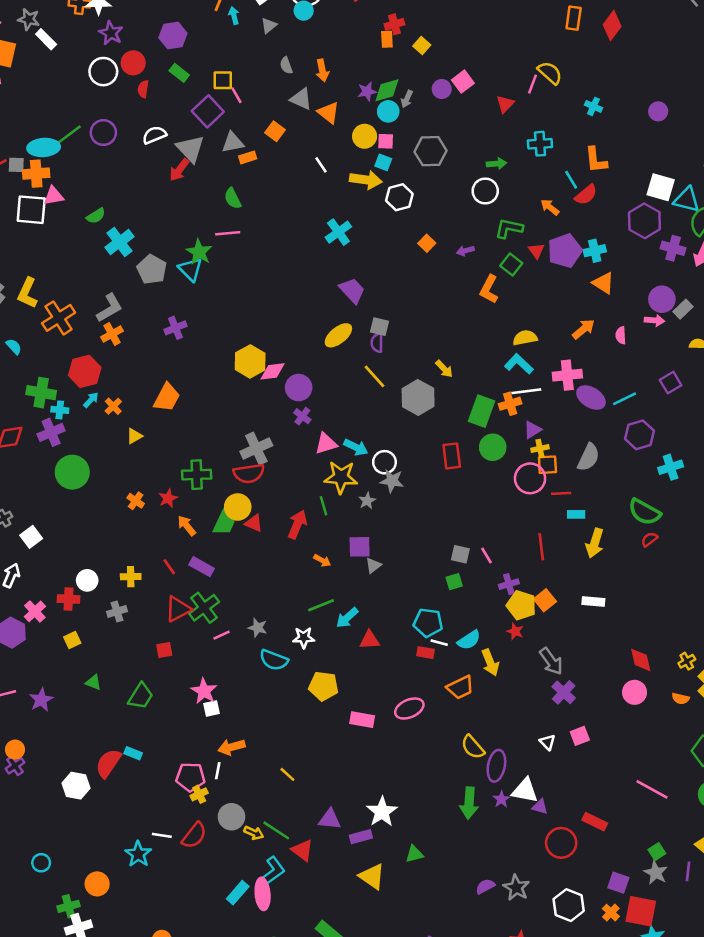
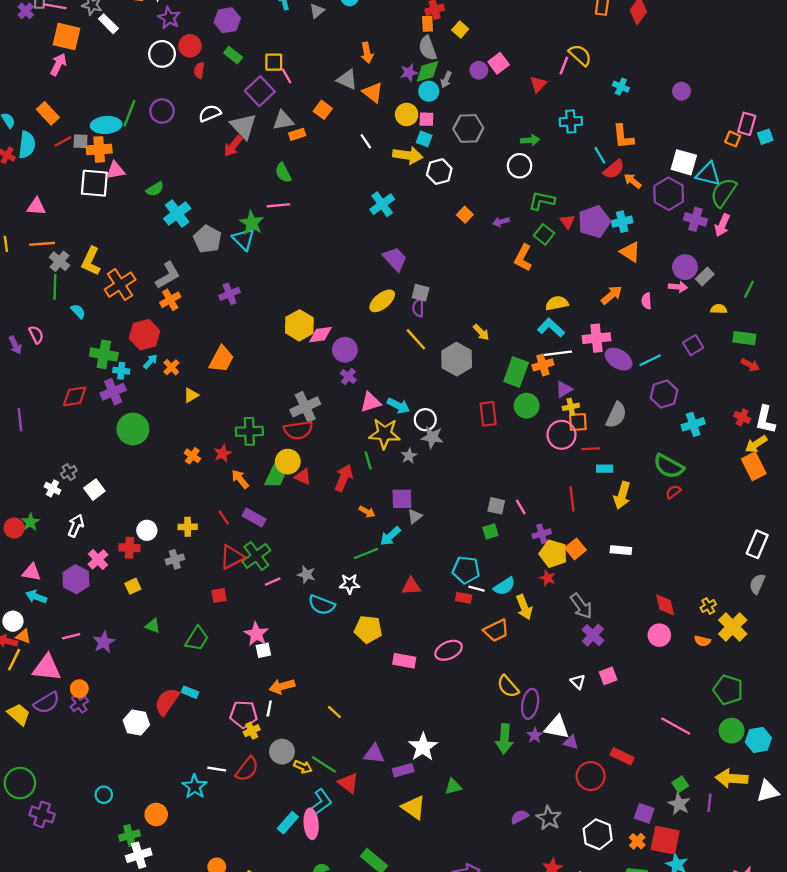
gray semicircle: (286, 65) -> (428, 48), moved, size x1.5
green line: (68, 135) -> (129, 113), turned -32
orange arrow: (550, 207) -> (633, 181), moved
cyan arrow: (347, 618) -> (390, 536), moved

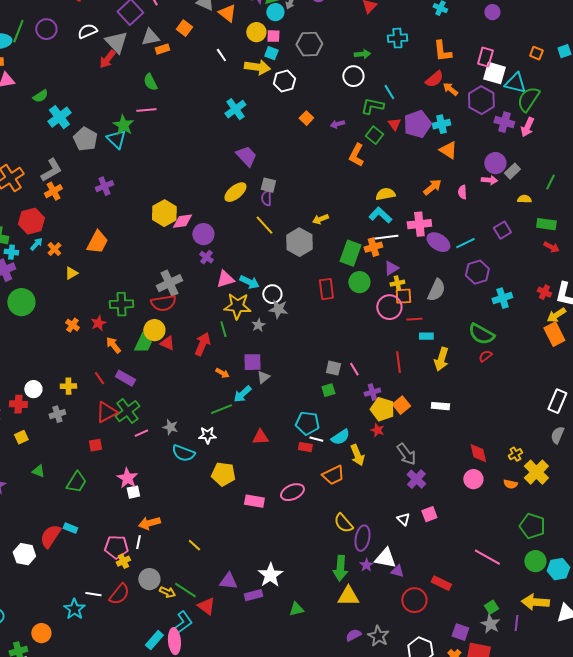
pink rectangle: (747, 124) -> (485, 57), moved
cyan line: (600, 155) -> (389, 92), moved
yellow arrow: (481, 332) -> (320, 219), turned 112
yellow triangle: (414, 808) -> (348, 596), moved, turned -35

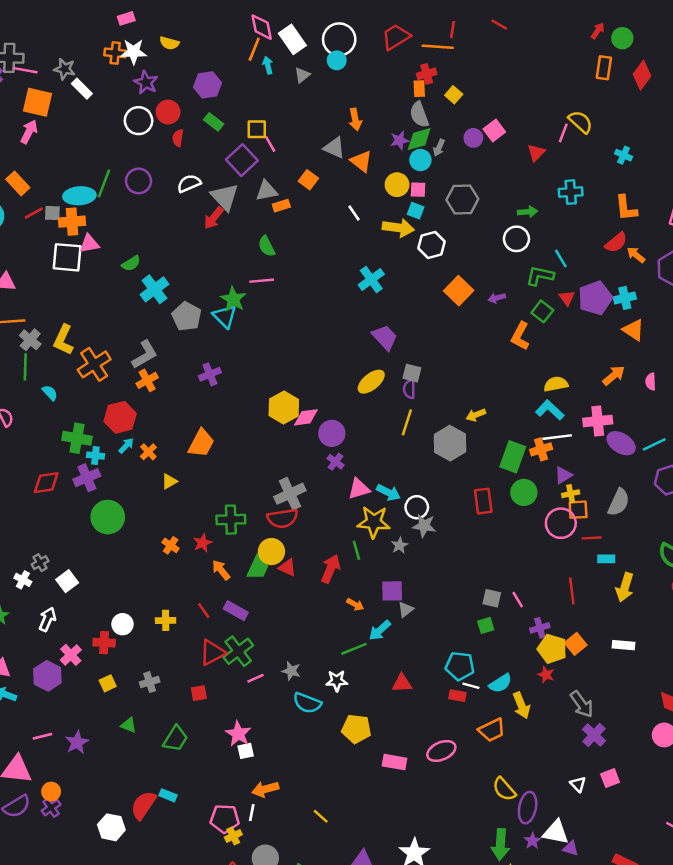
orange square: (306, 118) -> (459, 291), size x1.6
yellow line: (264, 225) -> (407, 422), turned 60
gray cross: (57, 414) -> (150, 682), moved

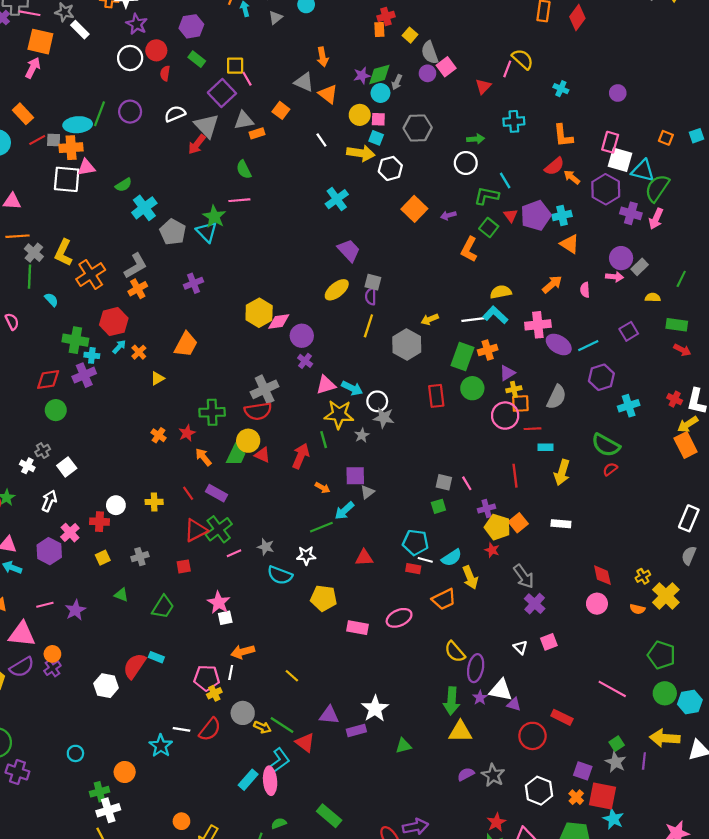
gray semicircle: (419, 114) -> (430, 53), moved
white line: (557, 437) -> (475, 319), moved
green circle: (108, 517) -> (56, 410), moved, size x0.7

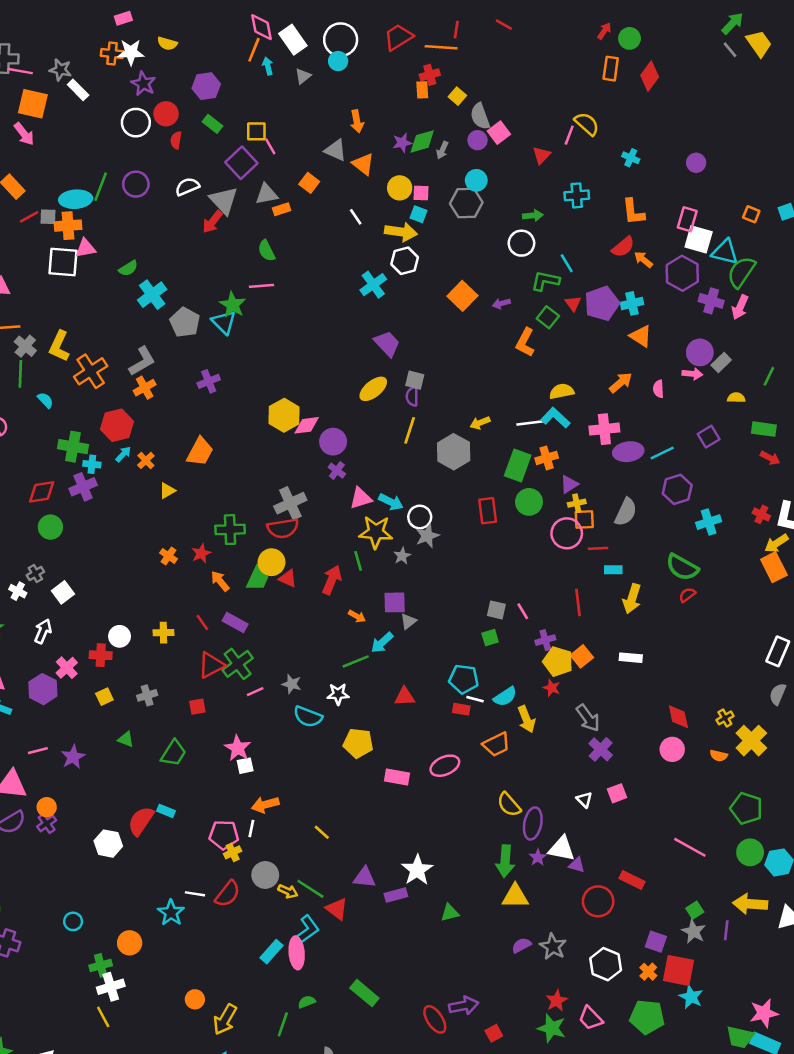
pink arrow: (33, 68) -> (24, 134), turned 115
cyan circle: (380, 93) -> (476, 180), moved
white hexagon: (390, 168) -> (405, 261), moved
purple ellipse: (559, 344) -> (628, 452), turned -40
gray star: (384, 418) -> (427, 536), turned -30

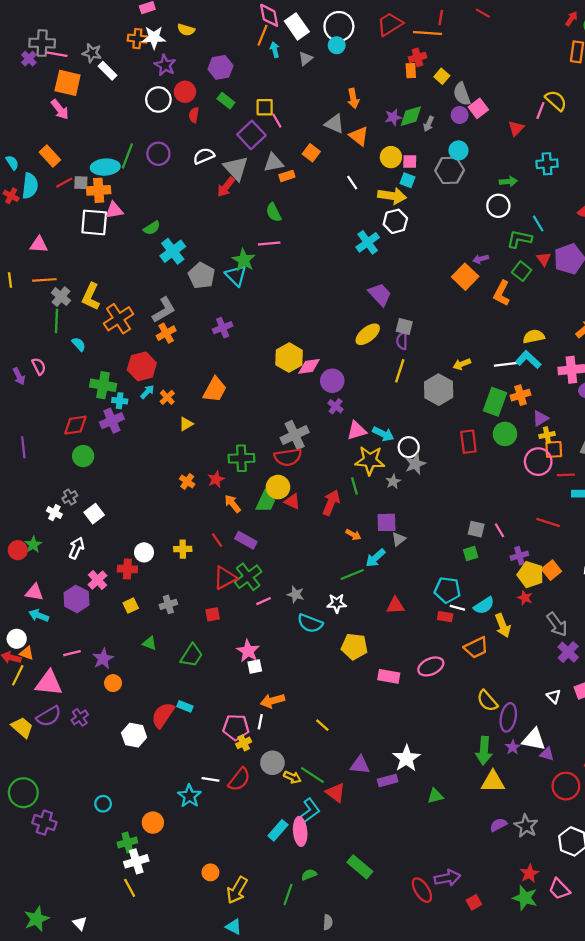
orange square: (462, 296) -> (465, 277), moved
red line: (578, 602) -> (548, 522), turned -65
orange circle: (47, 807) -> (113, 683), moved

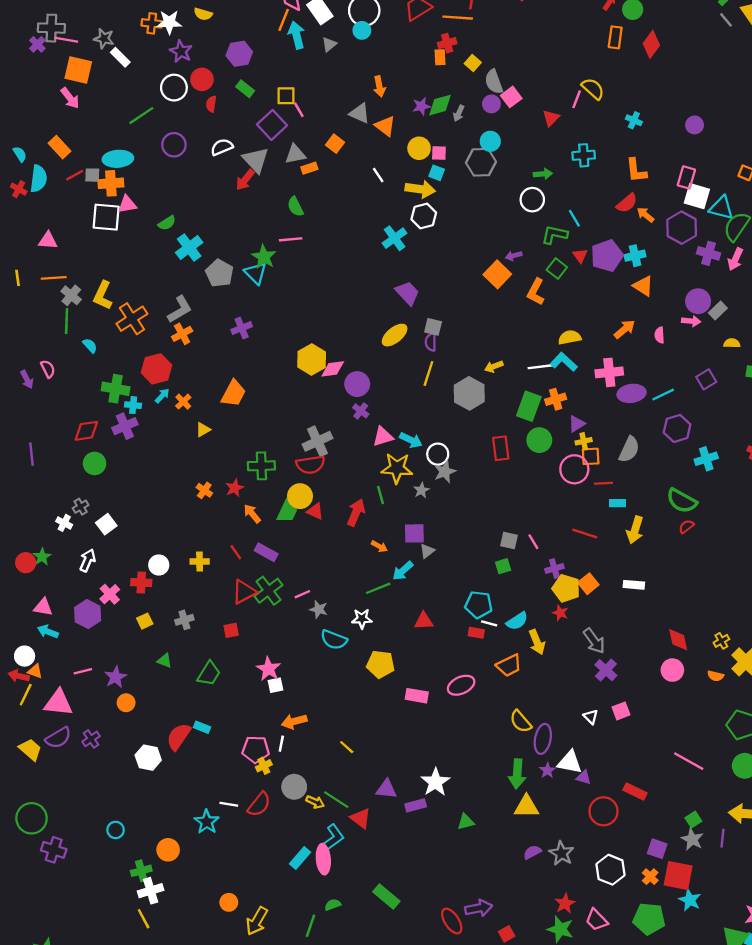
cyan arrow: (275, 50) -> (296, 35), size x1.6
green line: (127, 156) -> (141, 116), moved, turned 35
pink line: (264, 601) -> (302, 594), moved

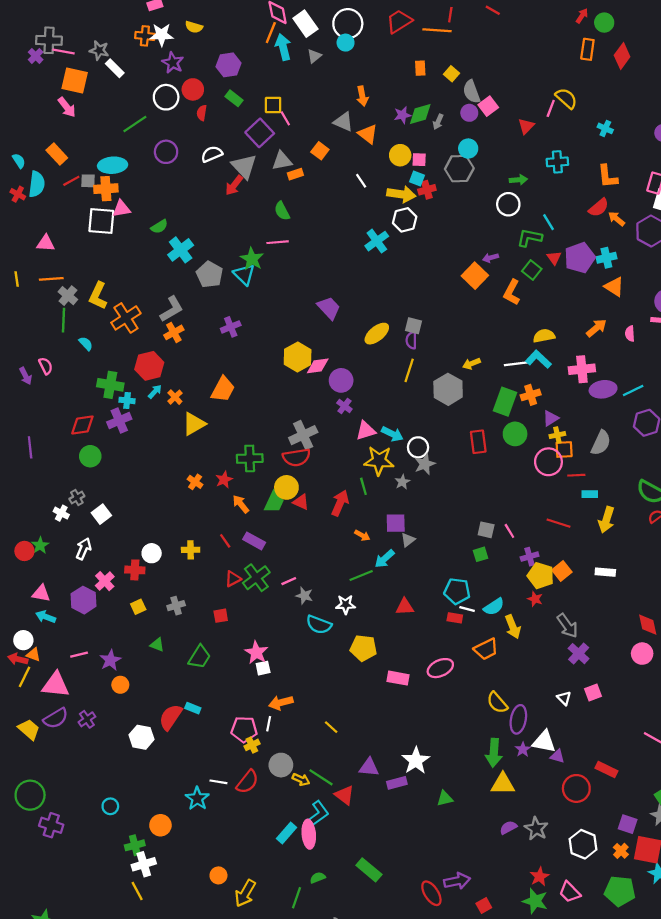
red cross: (447, 43) -> (427, 190), moved
purple trapezoid: (407, 293) -> (329, 308), moved
yellow triangle: (203, 430) -> (194, 424), size x1.6
red triangle: (244, 592) -> (233, 579), size x0.7

